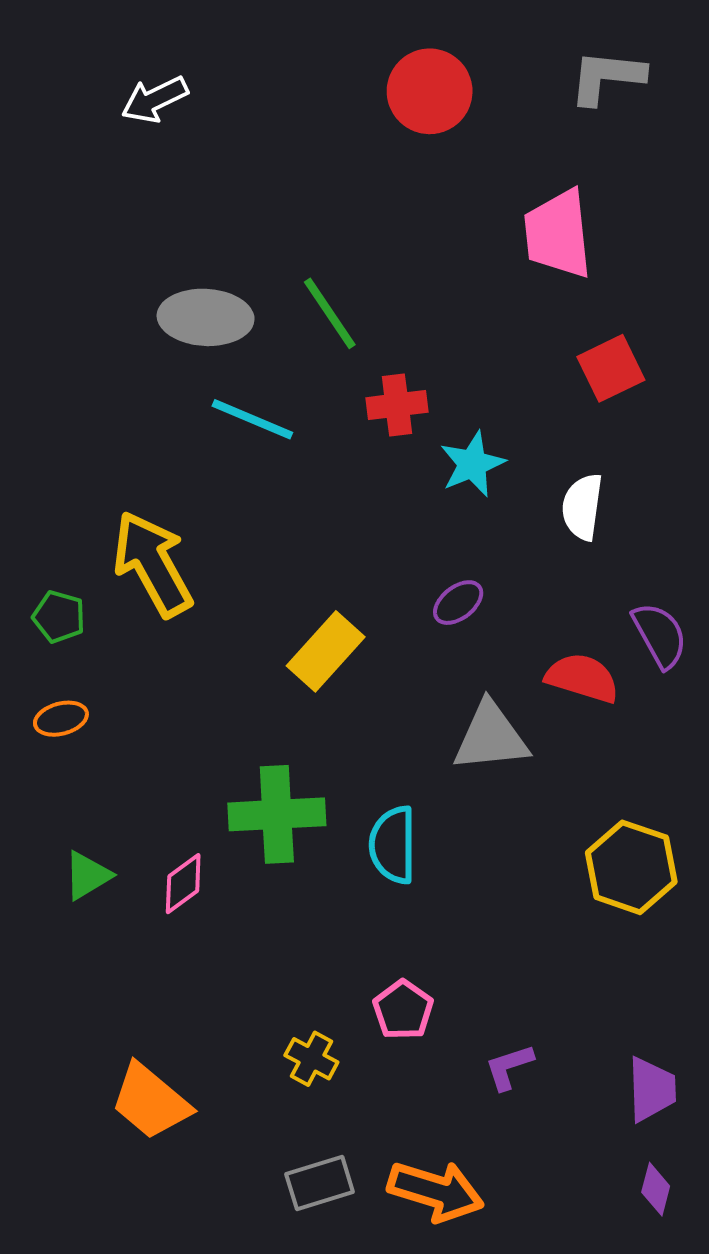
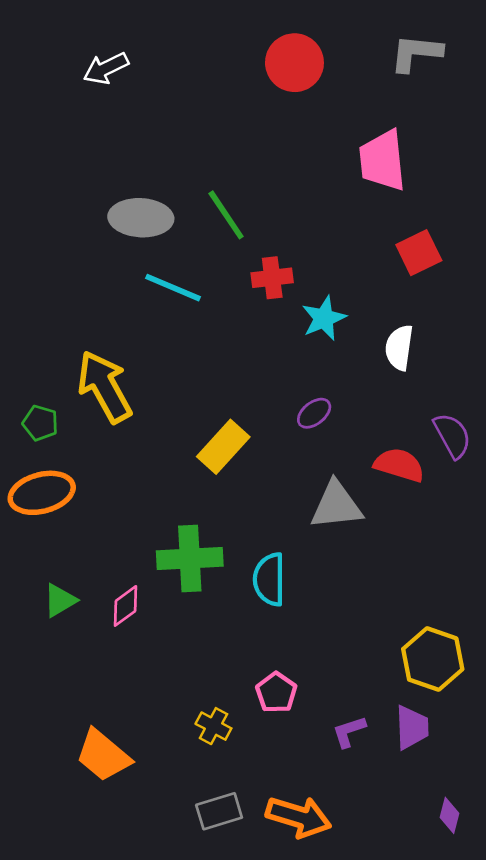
orange ellipse: (61, 719) -> (42, 493), size x1.8
yellow hexagon: (631, 867) -> (433, 659), moved
purple trapezoid: (652, 1089) -> (412, 727), moved

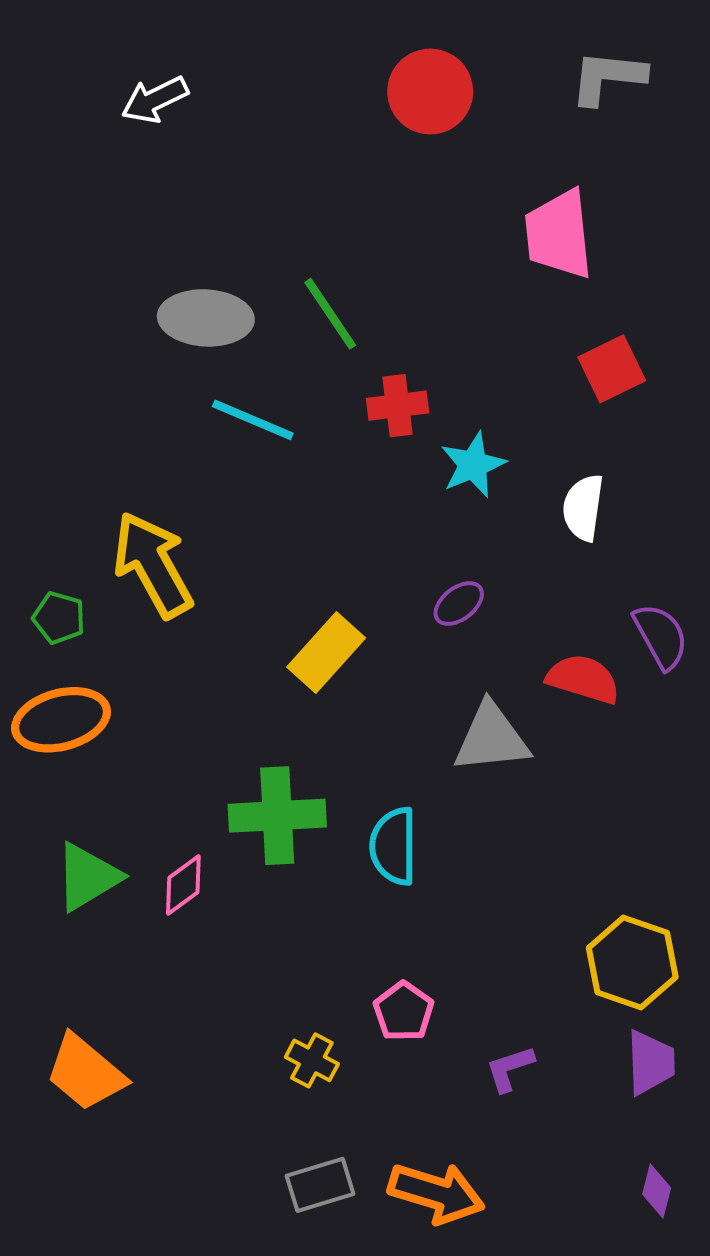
green triangle: (60, 600) -> (88, 877), size x1.4
purple trapezoid: (412, 727) -> (651, 1062), moved
orange trapezoid: (103, 755) -> (85, 1073), moved

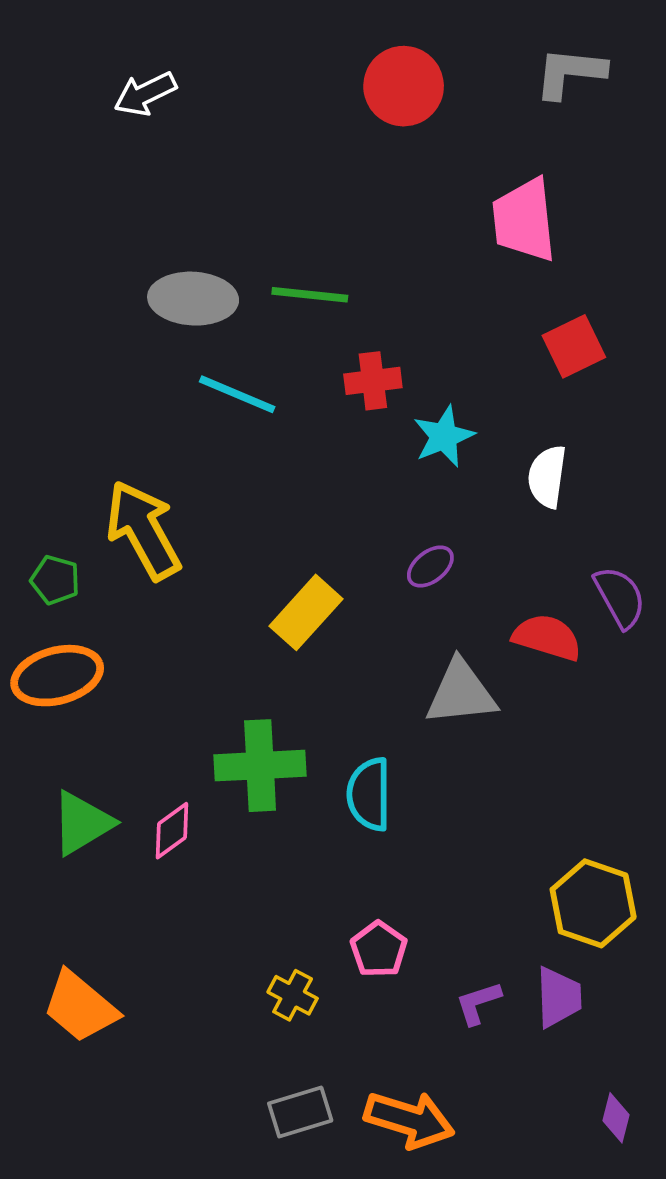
green line: (330, 314) -> (310, 295), turned -50
purple trapezoid: (651, 1062) -> (559, 997), moved

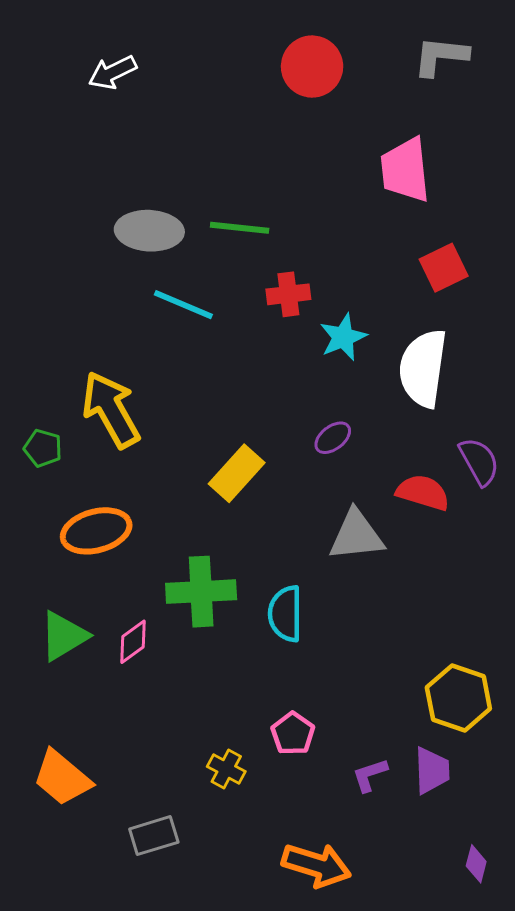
white semicircle: (547, 477) -> (423, 368), size x1.6
orange ellipse: (57, 676) -> (96, 531), moved
gray rectangle: (300, 1112) -> (154, 836), moved

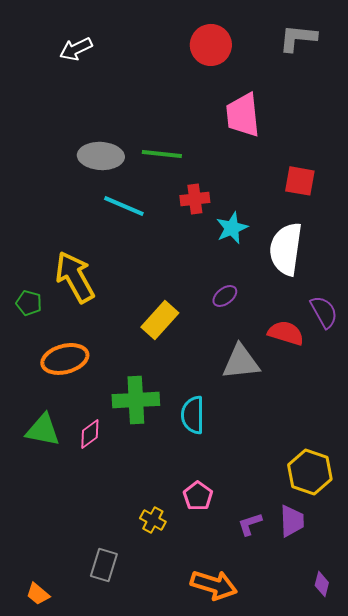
pink trapezoid: (405, 170) -> (243, 115), moved
red square: (444, 268) -> (300, 181), turned 36
green triangle: (64, 636) -> (43, 430), turned 42
orange trapezoid: (62, 778) -> (38, 594), moved, size x0.6
gray rectangle: (154, 836) -> (104, 565), turned -56

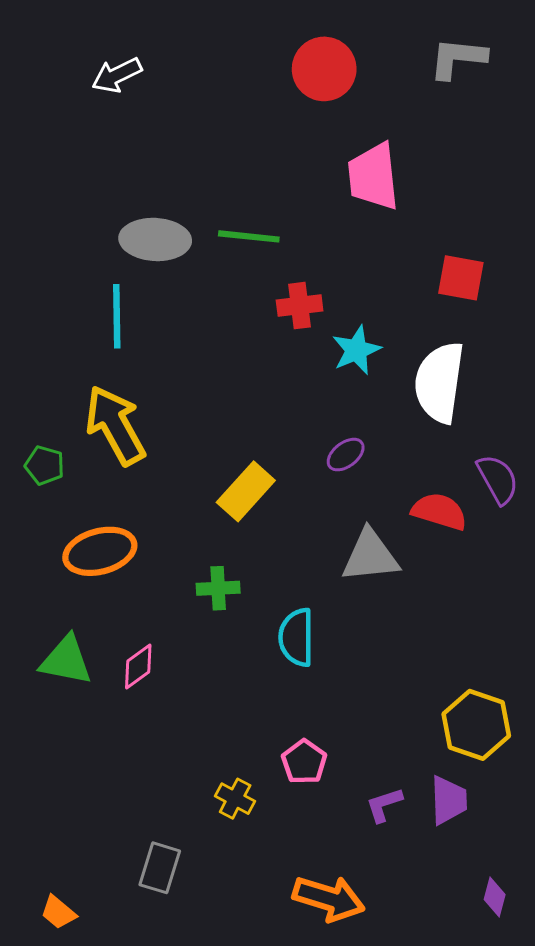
cyan line: (124, 206) -> (117, 316), moved, turned 66
green cross: (136, 400) -> (218, 588), moved, size x0.6

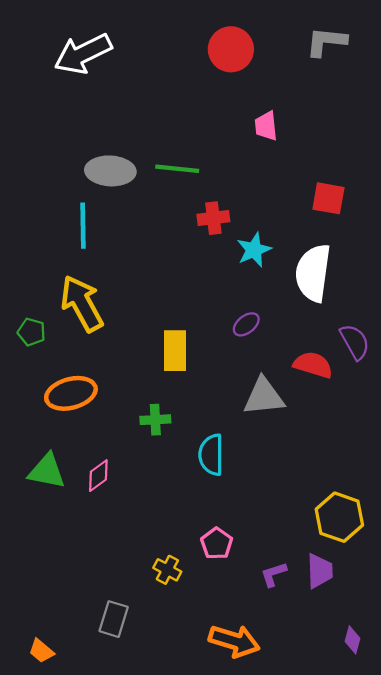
white arrow: (117, 75) -> (83, 54), size x1.6
pink trapezoid: (373, 176) -> (266, 126), size x0.6
yellow rectangle: (246, 491) -> (175, 351), turned -42

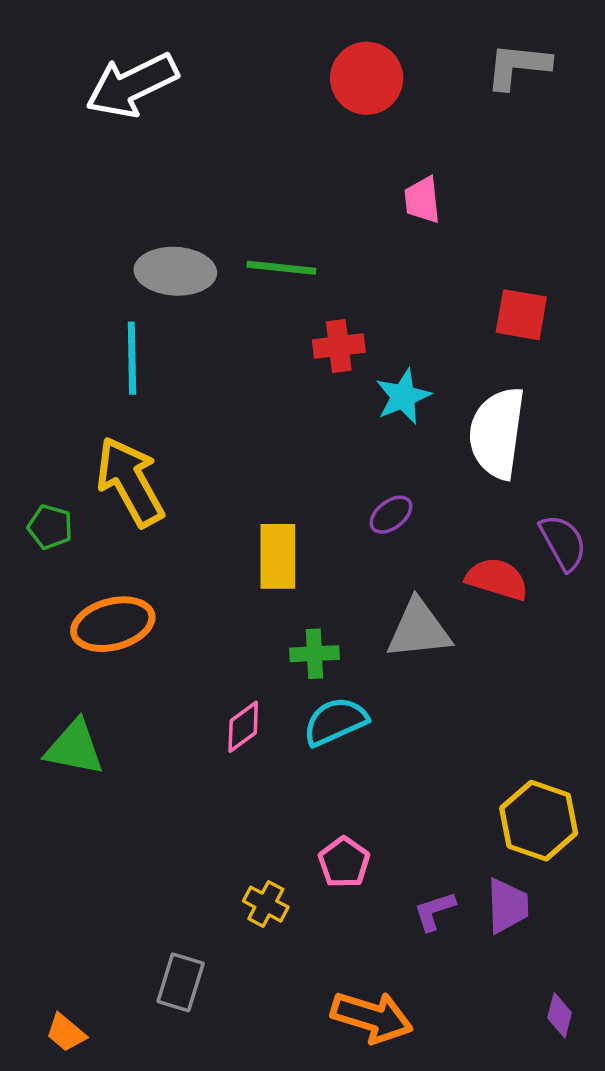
green cross: (155, 420) -> (314, 654), moved
cyan semicircle: (211, 455) -> (335, 722), turned 66
pink diamond: (98, 476) -> (243, 727), moved

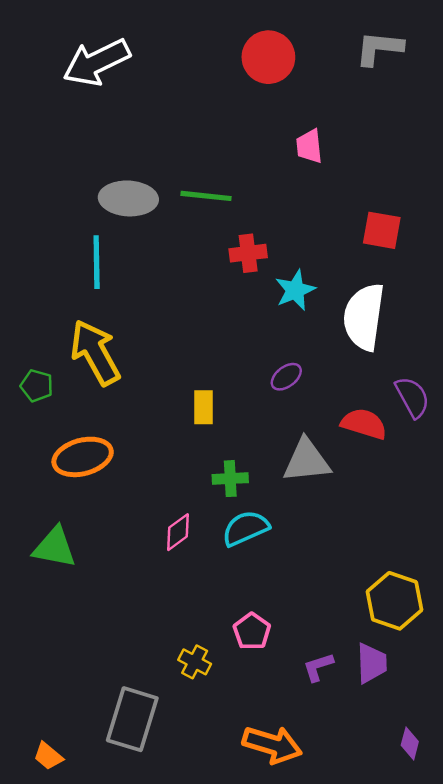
yellow rectangle: (278, 556) -> (204, 407), size x0.7
gray rectangle: (181, 982) -> (132, 719), size x1.5

